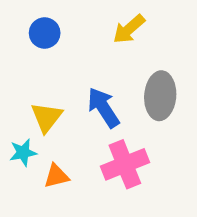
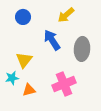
blue arrow: (103, 107) -> (52, 40), moved

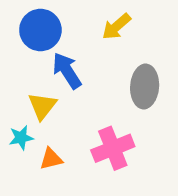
blue circle: (23, 17) -> (40, 30), size x1.5
blue arrow: (52, 40) -> (67, 71), moved

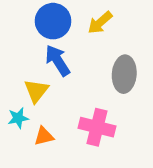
blue circle: (40, 30) -> (53, 21), moved
pink cross: (113, 148) -> (97, 127), turned 36

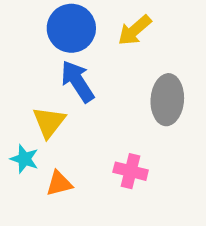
cyan star: (18, 118) -> (24, 159), turned 30
pink cross: (97, 127) -> (131, 171), size x0.7

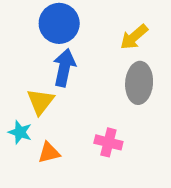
yellow arrow: (135, 30) -> (134, 37), moved
blue arrow: (77, 81) -> (64, 68), turned 45

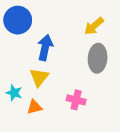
blue circle: (59, 23) -> (18, 20), moved
yellow triangle: (40, 102) -> (39, 77), moved

